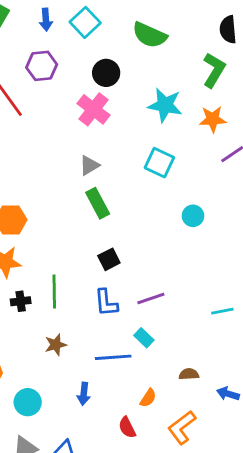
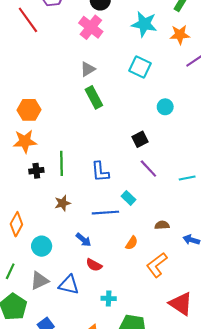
black square: (109, 259) -> (140, 139), moved
purple line: (151, 298) -> (148, 169), moved, turned 66
blue arrow: (84, 394) -> (83, 240), turned -56
red semicircle: (127, 427) -> (94, 265), moved, turned -35

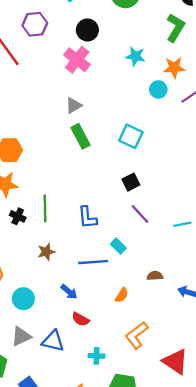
cyan star: (144, 24) -> (135, 56), size x0.7
cyan square: (140, 67) -> (131, 136), moved
cyan circle: (165, 107) -> (158, 89), moved
black cross: (36, 171) -> (18, 216), turned 32
orange L-shape: (157, 265) -> (137, 335), moved

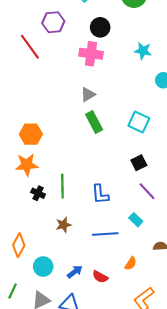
pink cross: (77, 60) -> (91, 54), turned -30
cyan rectangle: (118, 246) -> (136, 220), moved
blue arrow: (69, 292) -> (75, 272), moved, turned -77
red semicircle: (81, 319) -> (100, 277), moved

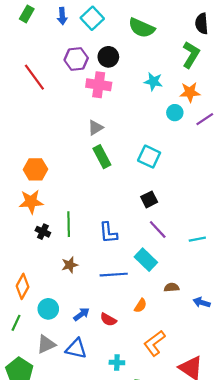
purple hexagon: (53, 22) -> (76, 59), moved
cyan rectangle: (136, 220) -> (146, 260), size x1.5
green line: (13, 291) -> (16, 323), moved

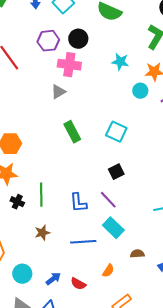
gray triangle: (95, 128) -> (58, 92), moved
purple line: (158, 230) -> (108, 200), moved

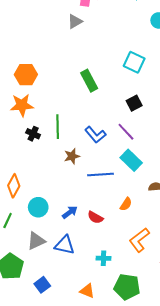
green rectangle: (72, 132) -> (89, 81), moved
blue L-shape: (78, 203) -> (95, 135), turned -35
brown star: (42, 233) -> (72, 156), moved

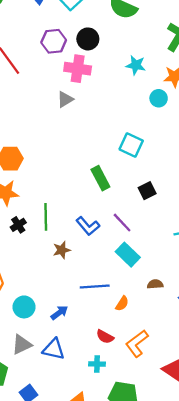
green rectangle: (89, 81) -> (100, 178), moved
black square: (134, 103) -> (147, 191), moved
black cross: (33, 134) -> (18, 225), turned 32
blue line: (100, 175) -> (95, 286), moved
red semicircle: (95, 217) -> (105, 337), moved

